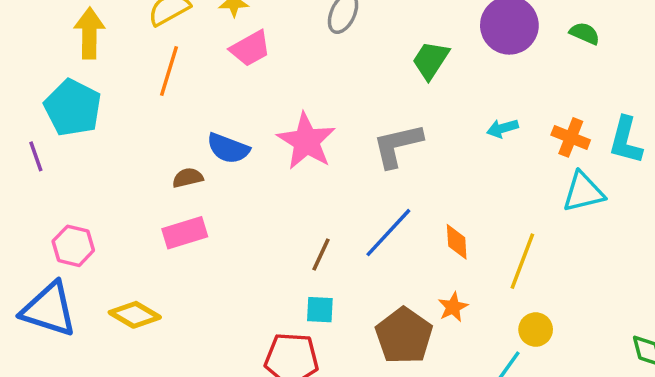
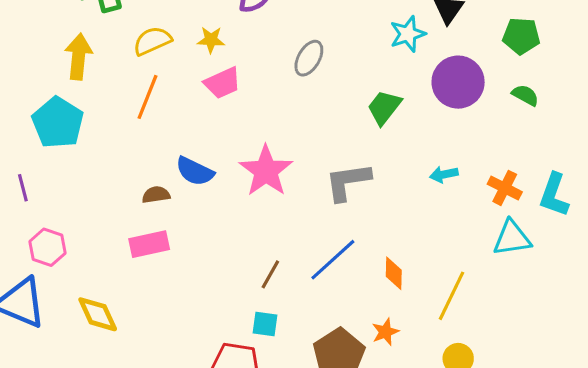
purple line: (36, 156) -> (23, 188), moved
yellow diamond: (135, 315) -> (98, 314), turned 30

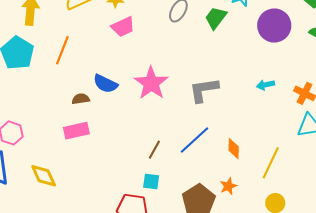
orange line: (147, 97) -> (62, 50), moved
green trapezoid: (384, 107) -> (216, 18), moved

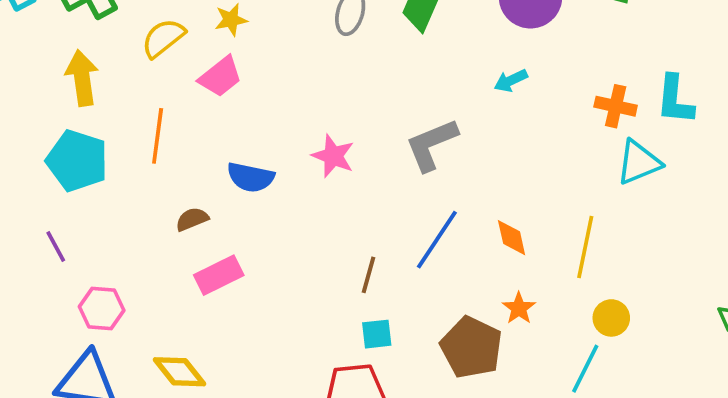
pink trapezoid: (123, 27) -> (220, 77), moved
pink star: (151, 83) -> (333, 156), size x0.7
cyan arrow: (265, 85) -> (511, 81), moved
brown semicircle: (81, 99) -> (192, 219), moved

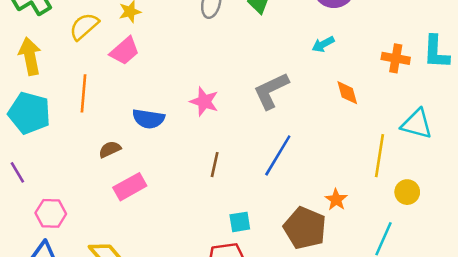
cyan triangle: (639, 162) -> (417, 124), moved, turned 40
orange diamond: (512, 238) -> (347, 93), moved
brown line: (368, 275) -> (215, 165), moved
yellow circle: (611, 318) -> (407, 192), moved

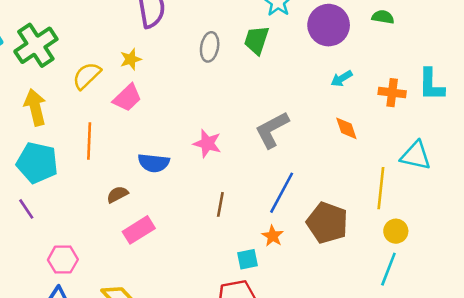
cyan arrow: (323, 44) -> (342, 79), moved
purple line: (17, 172) -> (26, 209), moved
yellow circle: (407, 192) -> (396, 231), moved
orange star: (336, 200) -> (273, 236), moved
brown pentagon: (305, 228) -> (327, 223), moved

